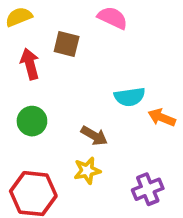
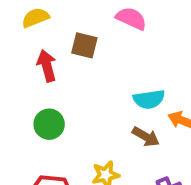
brown arrow: (94, 136) -> (146, 137), moved

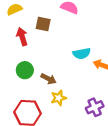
brown arrow: (146, 137) -> (48, 79), moved

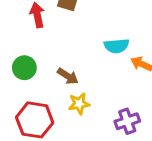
green circle: (25, 70) -> (24, 68), moved

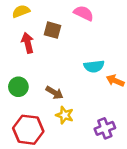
yellow star: (79, 104) -> (65, 115), turned 30

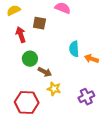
cyan semicircle: (94, 66) -> (74, 49), turned 98
green circle: (18, 87) -> (30, 59), moved

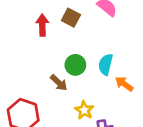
green circle: (30, 59) -> (75, 65), moved
yellow star: (54, 89) -> (84, 110), moved

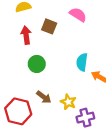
green circle: (75, 65) -> (37, 64), moved
brown arrow: (59, 83) -> (44, 97), moved

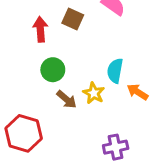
brown arrow: (44, 97) -> (67, 99), moved
yellow star: (68, 102) -> (94, 93), moved

